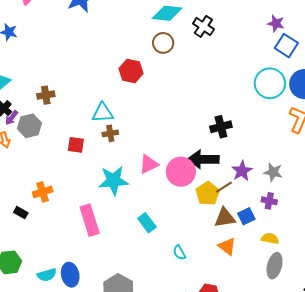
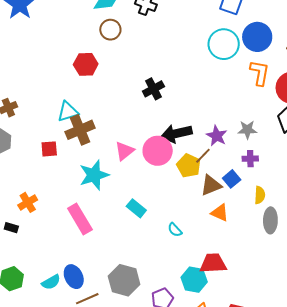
black cross: (221, 127) -> (153, 89), moved
brown cross: (110, 133) -> (80, 130), size x1.8
yellow semicircle: (270, 239) -> (260, 195), turned 96

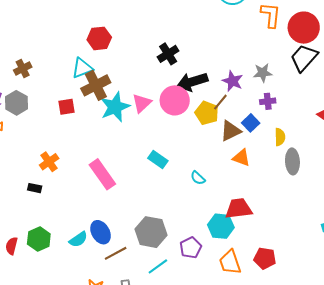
red hexagon: (86, 64) -> (99, 38), moved
black cross: (153, 89) -> (168, 54), moved
cyan star: (94, 175) -> (115, 107), moved

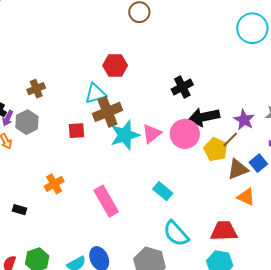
cyan semicircle: (198, 178) -> (176, 234), moved, size x1.8
black rectangle: (35, 188) -> (20, 210), moved
red trapezoid: (239, 209) -> (224, 231), moved

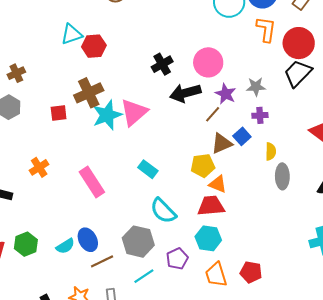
cyan triangle: (96, 94) -> (72, 34), moved
pink triangle: (152, 134) -> (134, 112), size x1.4
pink circle: (185, 134) -> (208, 62), moved
yellow pentagon: (216, 149) -> (203, 166), moved, turned -30
orange triangle: (246, 197) -> (218, 184), moved

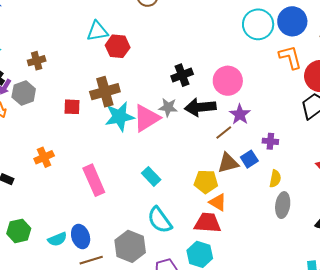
orange L-shape: (266, 29) -> (290, 57), turned -32
gray star: (256, 87) -> (168, 107), moved

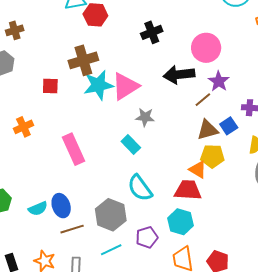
black cross: (182, 75) -> (152, 32), moved
red square: (72, 107) -> (50, 86), moved
gray star: (168, 107) -> (145, 117), moved
yellow pentagon: (206, 182) -> (212, 156), moved

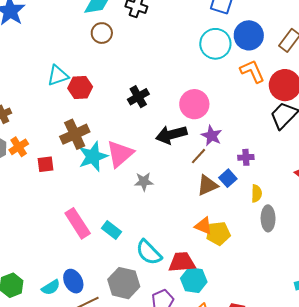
orange cross: (23, 127) -> (19, 147), moved
cyan rectangle: (131, 145) -> (111, 230), moved
yellow pentagon: (212, 156) -> (218, 233), moved
red trapezoid: (188, 190) -> (182, 262), moved

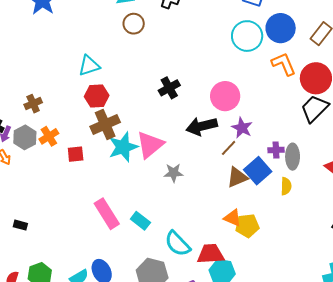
red hexagon: (80, 87) -> (97, 96), moved
blue square: (228, 178) -> (258, 171), size x1.5
gray ellipse: (268, 218) -> (293, 157), moved

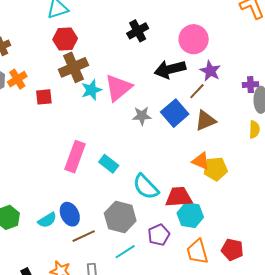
cyan star: (123, 147) -> (91, 90), size x0.7
purple cross: (276, 150) -> (251, 85), moved
blue square: (258, 171) -> (175, 113), moved
pink rectangle: (107, 214) -> (75, 157), turned 52

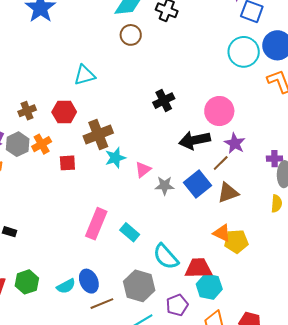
red hexagon: (65, 39) -> (64, 112), moved
pink triangle: (118, 88) -> (143, 170), moved, size x0.6

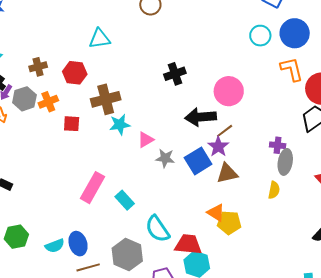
cyan circle: (244, 52) -> (260, 36), size x0.7
purple star: (235, 143) -> (218, 147), moved
brown line: (221, 163) -> (225, 131), moved

